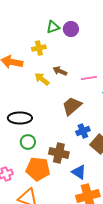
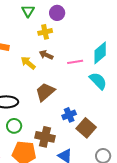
green triangle: (53, 27) -> (28, 11), moved, turned -40
yellow cross: (39, 48) -> (45, 32), moved
brown trapezoid: (72, 106) -> (45, 92), moved

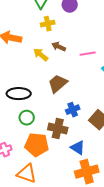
yellow cross: (45, 32) -> (48, 24), moved
blue cross: (69, 115) -> (73, 110), moved

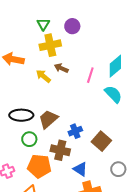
yellow cross: (48, 24) -> (50, 45), size x1.5
pink line: (88, 54) -> (90, 75), turned -63
brown trapezoid: (58, 84) -> (48, 119), moved

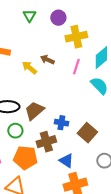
yellow cross: (50, 45) -> (76, 37), moved
blue cross: (75, 131) -> (61, 123), turned 32
brown cross: (60, 150) -> (46, 142), turned -30

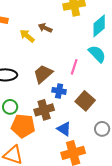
pink line: (76, 67) -> (74, 67), moved
brown trapezoid: (34, 111) -> (43, 74), moved
green circle: (15, 131) -> (10, 107), moved

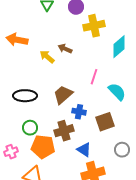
cyan semicircle: (97, 54) -> (117, 92), moved
pink line: (74, 67) -> (94, 77), moved
brown square: (85, 101) -> (105, 122), turned 30

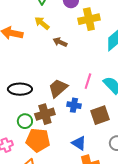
yellow arrow: (47, 57) -> (42, 23), moved
pink line: (94, 77) -> (88, 81), moved
brown cross: (64, 131) -> (45, 114), moved

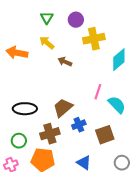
pink line: (88, 81) -> (98, 92), moved
blue cross: (74, 105) -> (79, 125), turned -32
green circle: (25, 121) -> (19, 141), moved

